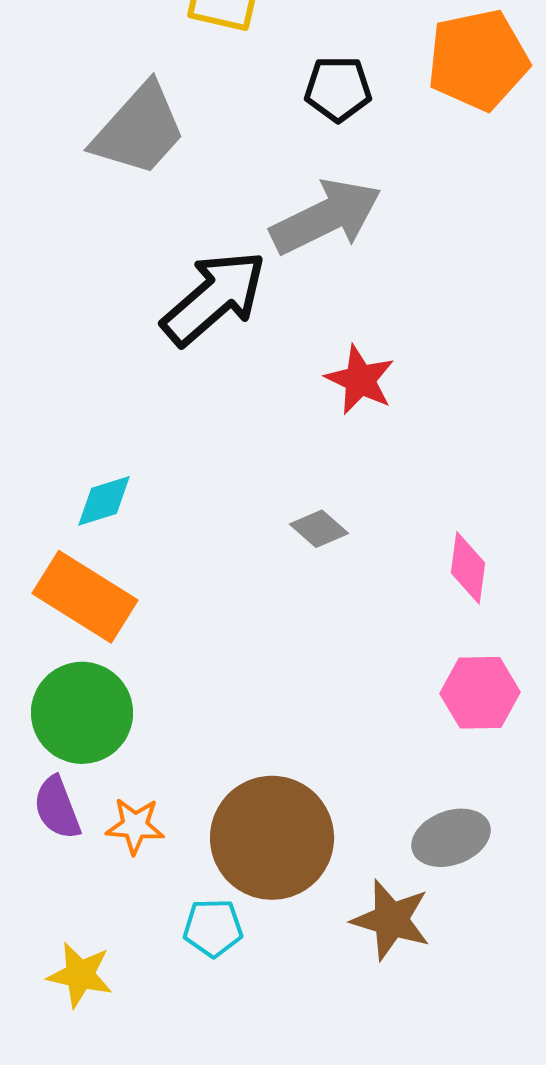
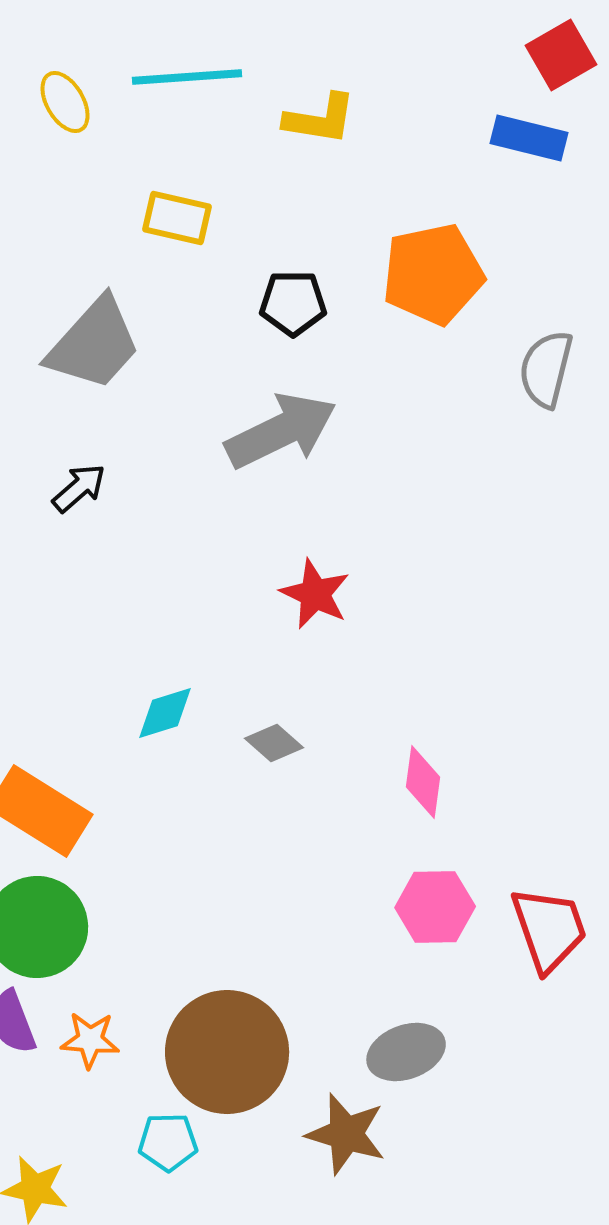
black arrow: (214, 298) -> (79, 488), moved, size x0.5
cyan diamond: (104, 501) -> (165, 713), moved

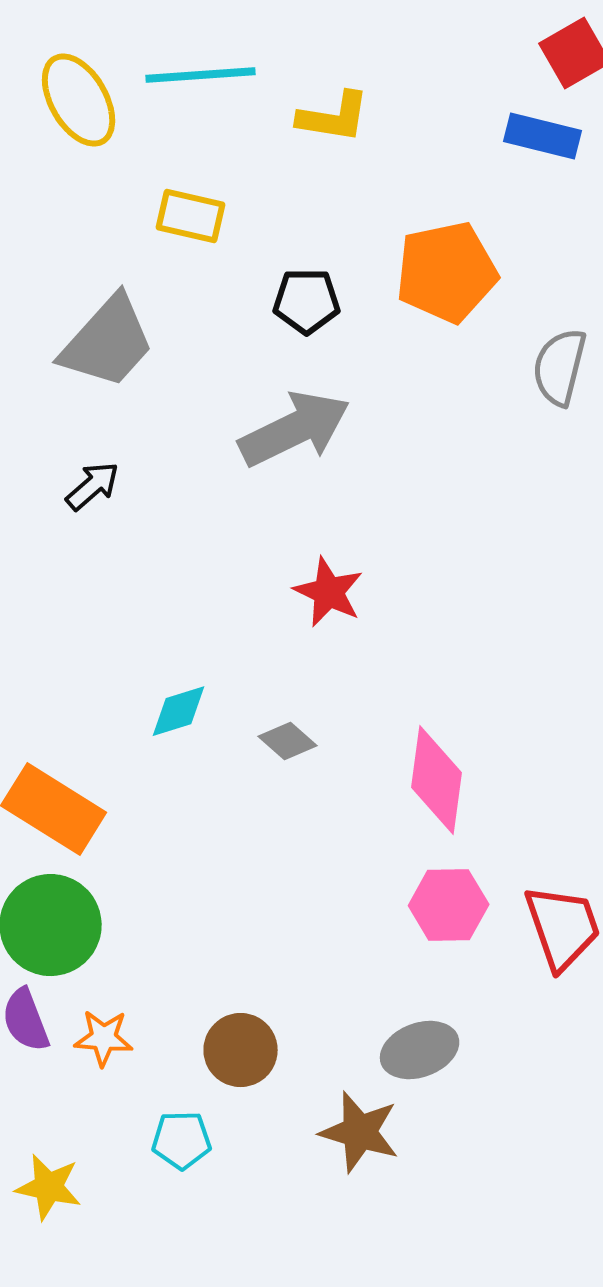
yellow ellipse: (65, 102) -> (79, 100), size x1.5
pink diamond: (423, 782) -> (437, 780), size x1.5
brown circle: (227, 1052) -> (241, 1050), size x0.6

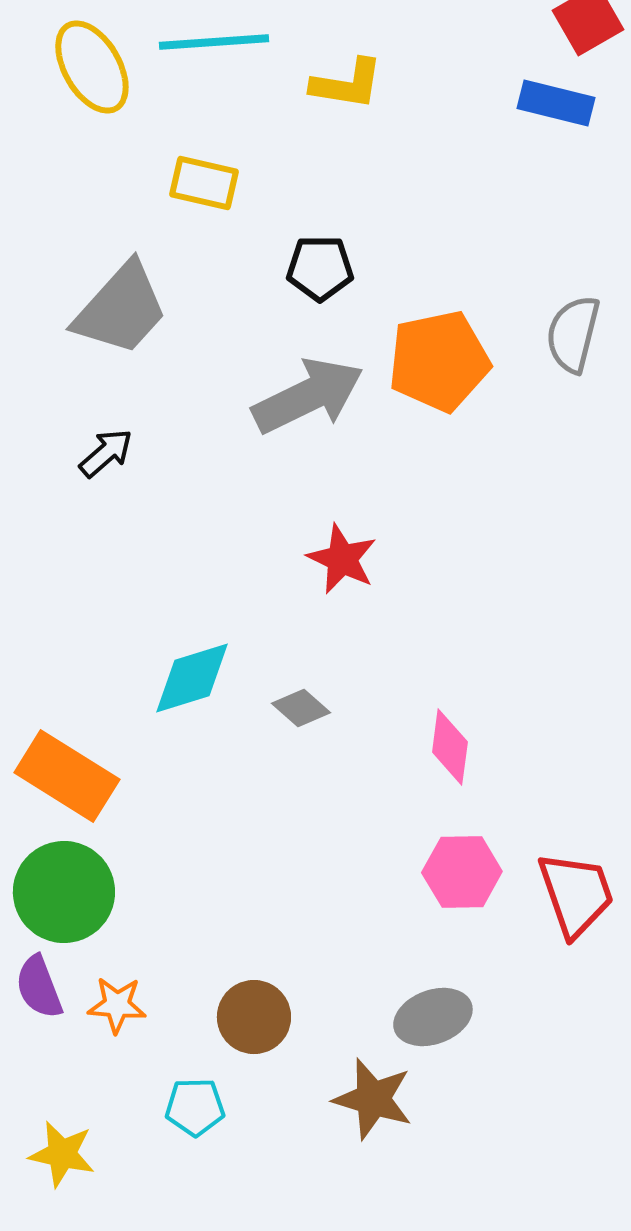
orange pentagon: (447, 272) -> (439, 361), moved
cyan diamond: (179, 711) -> (192, 678), size x1.4
pink diamond: (437, 780) -> (450, 747), size x0.7

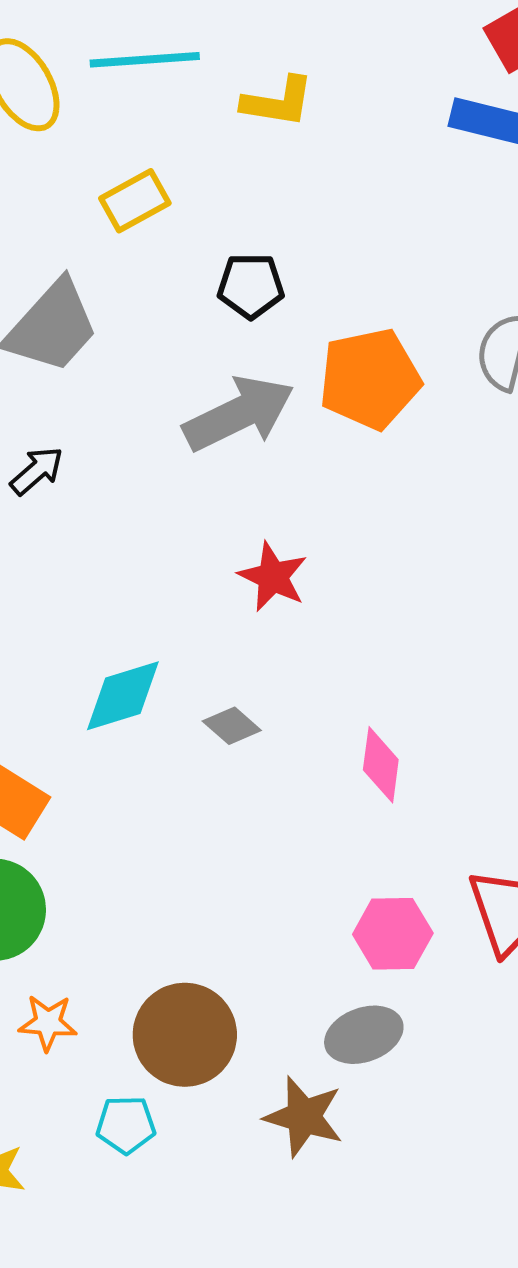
yellow rectangle: (204, 183) -> (135, 201), turned -42
pink hexagon: (462, 872) -> (393, 934), moved
brown circle: (254, 1017) -> (185, 1035), size x1.4

